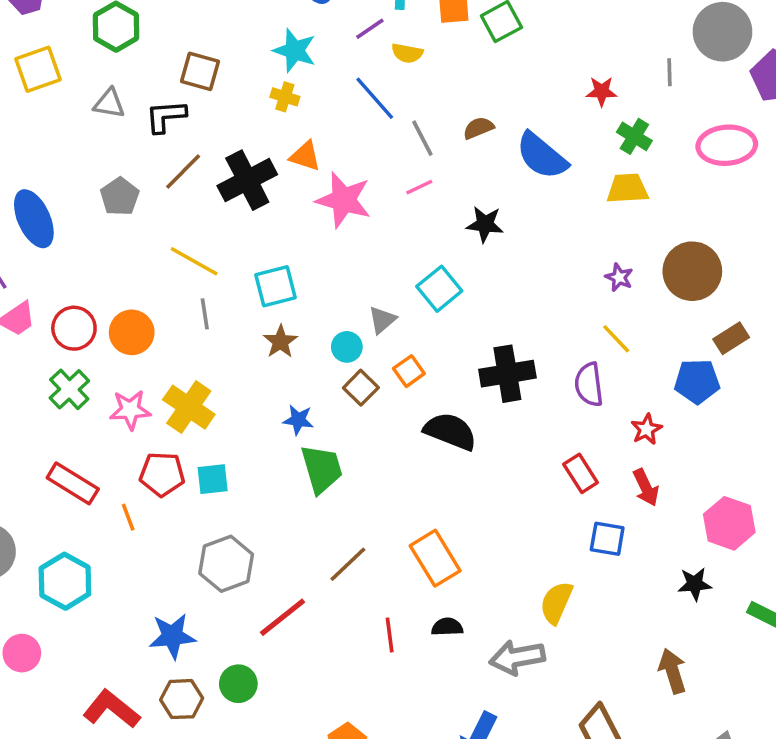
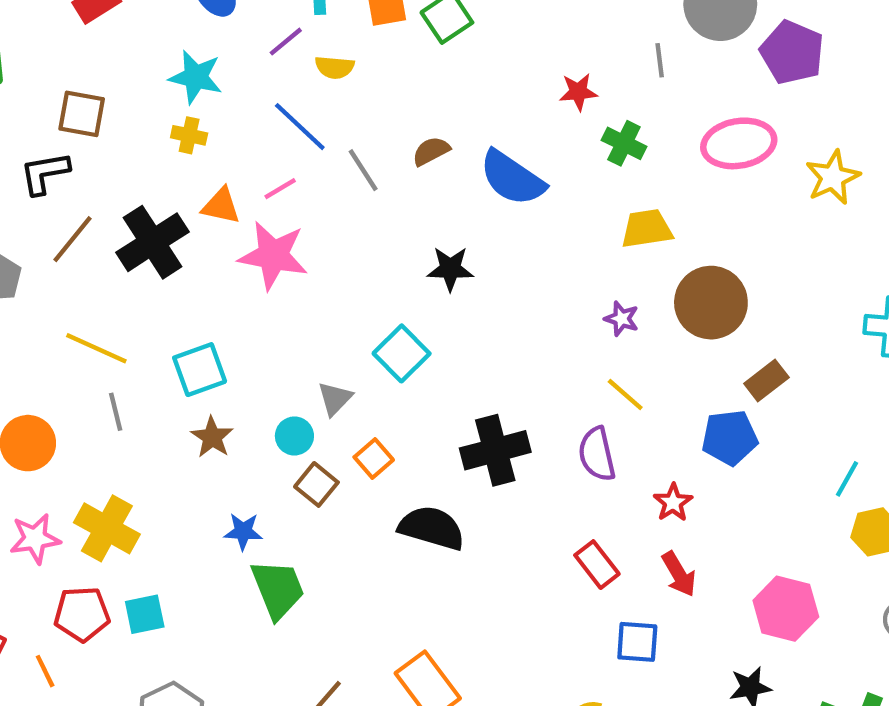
pink line: (419, 187) -> (280, 189), moved
yellow trapezoid: (627, 188) -> (647, 229), moved

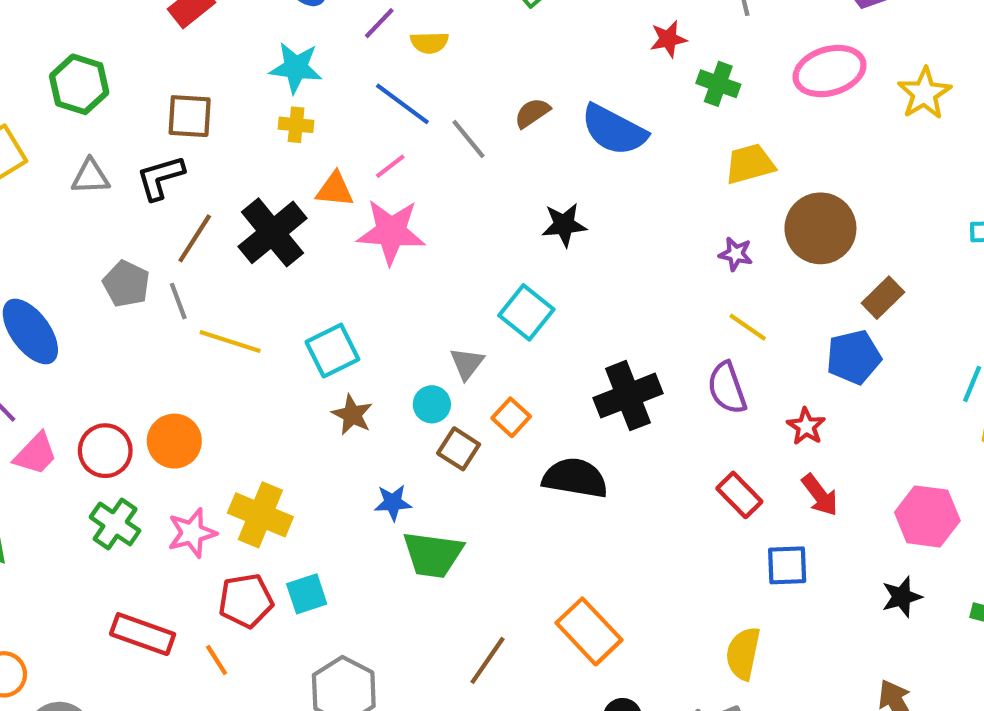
gray line: (116, 412) -> (178, 301), moved
green trapezoid: (278, 589) -> (433, 555), turned 126

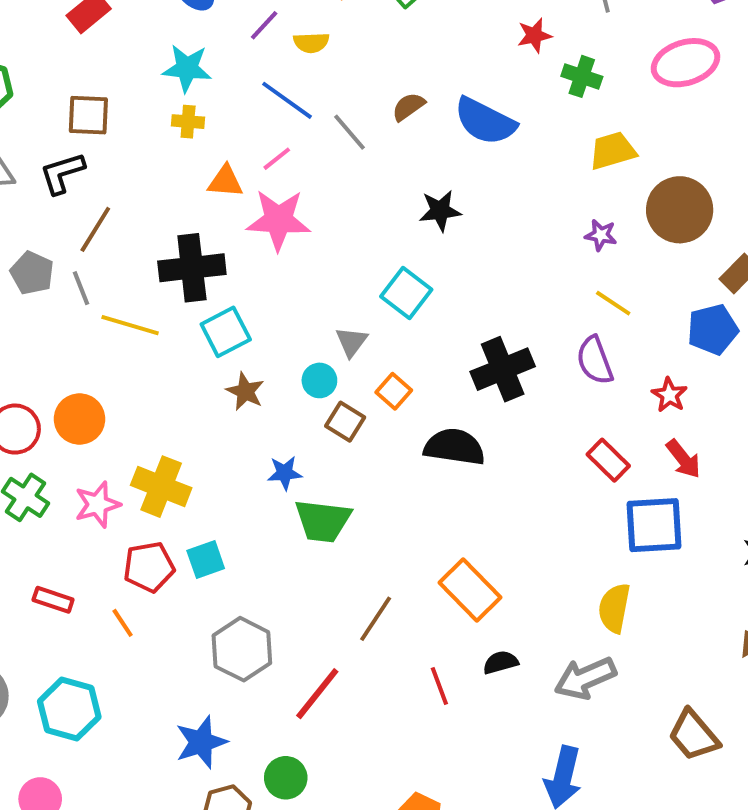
black cross: (273, 232) -> (192, 268), moved, turned 34
blue square: (787, 565) -> (654, 525), size x1.5
red rectangle: (143, 634) -> (53, 600), size x0.7

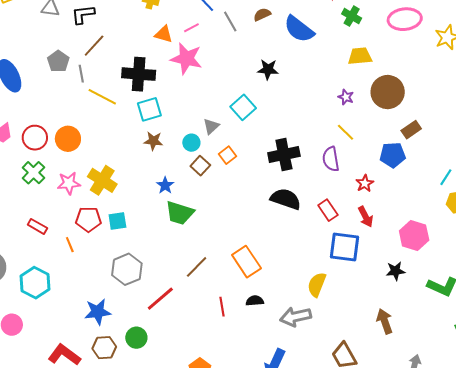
brown star: (245, 391) -> (153, 141), turned -30
black semicircle: (454, 447) -> (286, 199), moved
blue star: (285, 473) -> (165, 185), turned 30

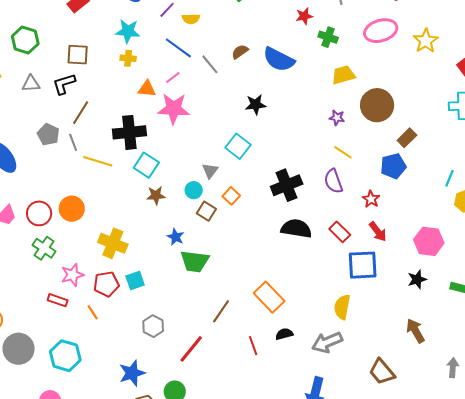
cyan square: (149, 109) -> (146, 165), turned -30
pink star: (69, 183) -> (72, 275), moved
gray hexagon: (127, 269) -> (153, 326), size x0.7

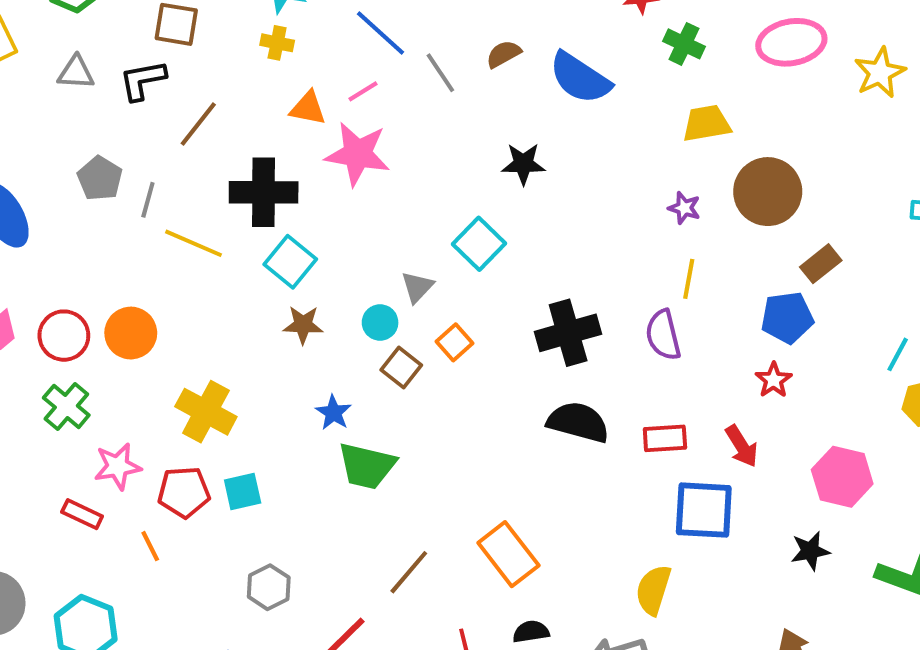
brown line: (81, 113) -> (198, 124), moved
gray line: (73, 142) -> (148, 200), turned 30
yellow line: (343, 152) -> (689, 279), turned 60
red star: (371, 199) -> (774, 380), moved
red rectangle: (340, 232) -> (665, 438), turned -55

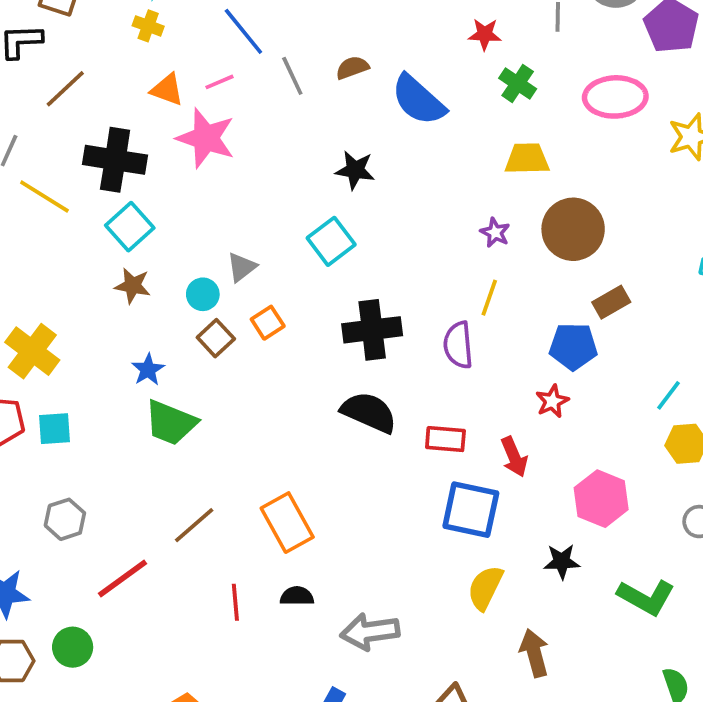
cyan square: (479, 244) -> (331, 241), moved
yellow semicircle: (653, 590) -> (485, 588), moved

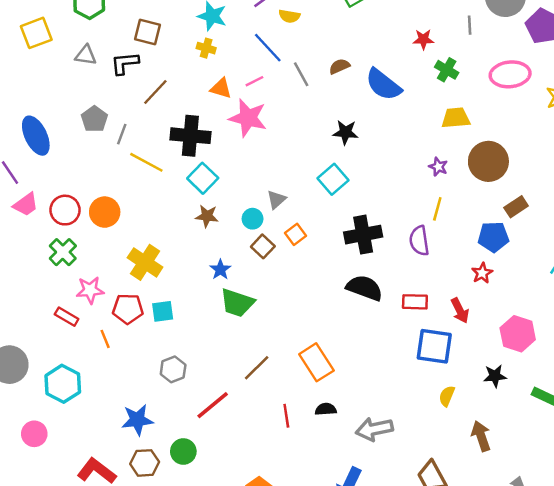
yellow semicircle: (485, 588) -> (447, 396), size x0.7

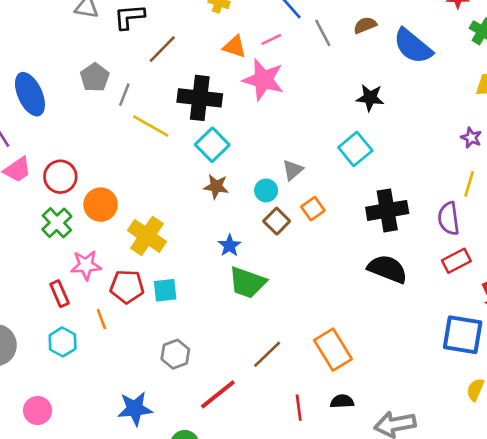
orange circle: (105, 212) -> (101, 205), moved
red rectangle: (415, 302) -> (456, 261), moved, turned -30
red rectangle: (67, 317) -> (60, 294), turned 35
cyan hexagon: (63, 384) -> (63, 342), moved, size x0.7
pink circle: (34, 434) -> (38, 411), moved

